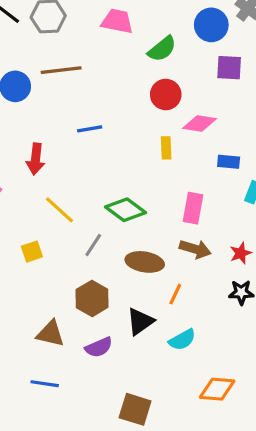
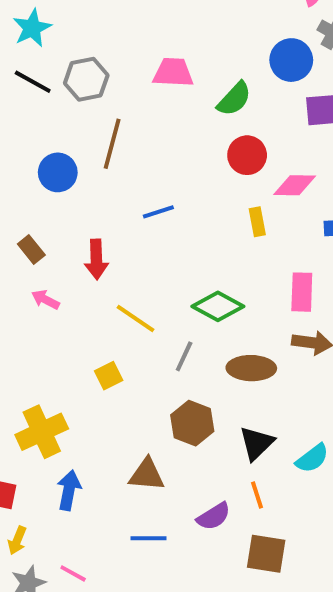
brown line: (61, 70) -> (112, 144), turned -60
orange line: (175, 294) -> (257, 495), moved, turned -35
purple semicircle: (99, 347) -> (214, 516), moved

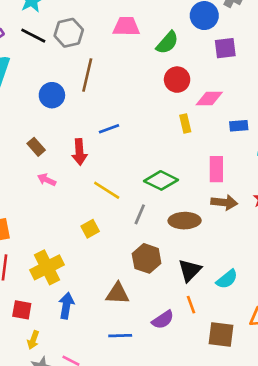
blue line: (158, 212) -> (109, 129), moved
brown square: (266, 554) -> (221, 334), moved

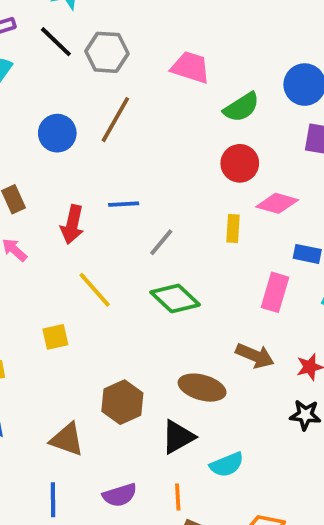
pink rectangle: (216, 169) -> (275, 292), moved
gray line: (140, 214) -> (161, 242), moved
brown ellipse: (185, 221) -> (202, 388), moved
orange line: (191, 305) -> (178, 497), moved
blue line: (120, 336) -> (53, 500), turned 75

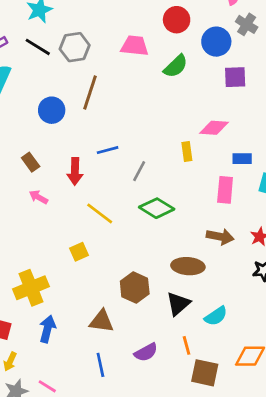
red circle: (240, 163) -> (177, 20), moved

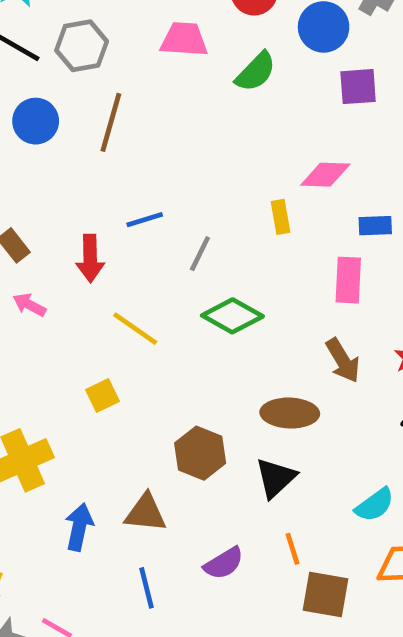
blue circle: (52, 110) -> (36, 121), moved
brown arrow: (220, 237) -> (343, 360), turned 50
cyan semicircle: (216, 316) -> (375, 505), moved
blue arrow: (47, 329) -> (79, 527), moved

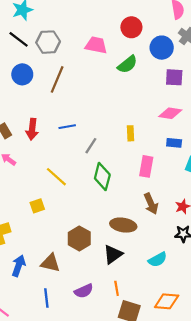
pink diamond: (325, 175) -> (170, 113), moved
red arrow: (90, 258) -> (32, 129), moved
pink rectangle: (348, 280) -> (146, 166), moved
green diamond: (232, 316) -> (102, 177), turned 68
cyan semicircle: (375, 505) -> (158, 260), moved

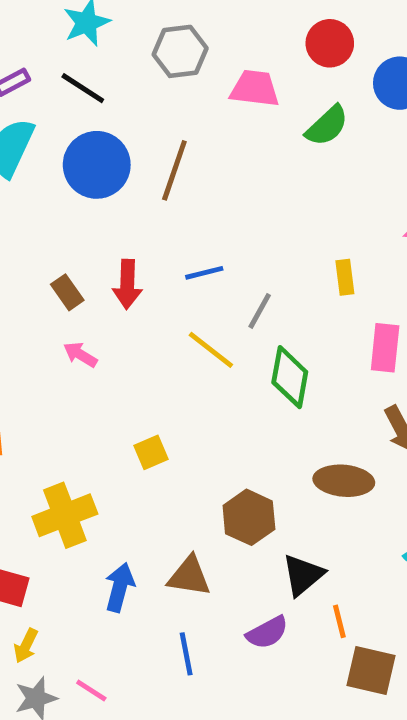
gray hexagon: (48, 42) -> (180, 51), moved
blue circle: (22, 74) -> (97, 165), size x1.4
yellow line: (56, 177) -> (211, 350), moved
black triangle: (113, 254) -> (303, 575), moved

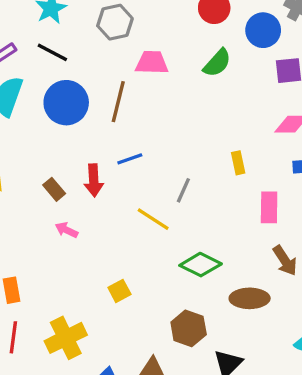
pink trapezoid: (255, 88) -> (152, 63), moved
blue line: (204, 273) -> (130, 159), moved
green diamond: (290, 377) -> (201, 265), moved, turned -69

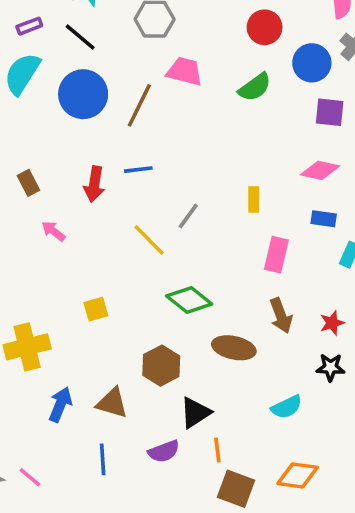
brown rectangle: (54, 189) -> (28, 183), moved

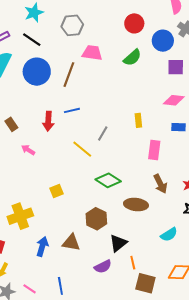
blue line: (103, 459) -> (60, 286), moved

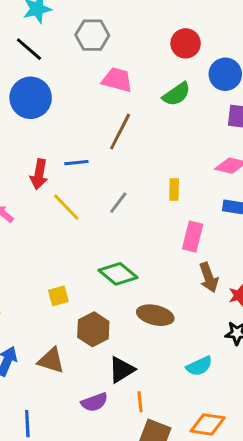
brown line: (69, 75) -> (120, 132), moved
yellow line: (82, 149) -> (66, 207), moved
brown arrow: (160, 184) -> (209, 277), moved
yellow square: (56, 191) -> (58, 296), moved

